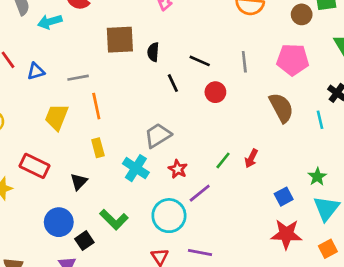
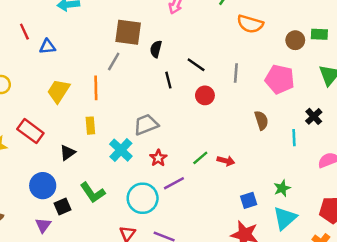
gray line: (78, 78) -> (114, 62), moved, turned -60
brown semicircle: (281, 108) -> (261, 120), size x0.7
red arrow: (251, 158) -> (226, 161), turned -112

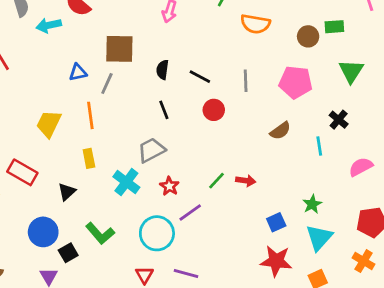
blue triangle: (47, 47) -> (78, 72), moved
black semicircle: (156, 49) -> (162, 70), moved
black line: (168, 80) -> (164, 110), moved
brown semicircle: (261, 120) -> (280, 131), turned 78

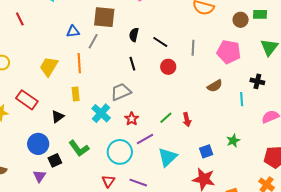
black cross: (339, 120) -> (257, 81), turned -32
red arrow: (246, 181) -> (187, 120), turned 64
cyan triangle: (319, 237) -> (168, 157), moved

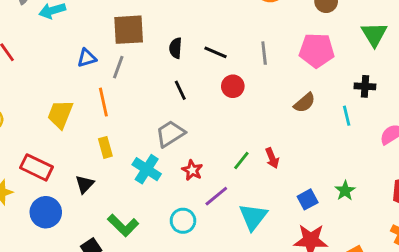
green star: (233, 141) -> (345, 191), moved
blue circle: (38, 144) -> (46, 212), moved
cyan circle: (120, 152) -> (183, 221), size x0.7

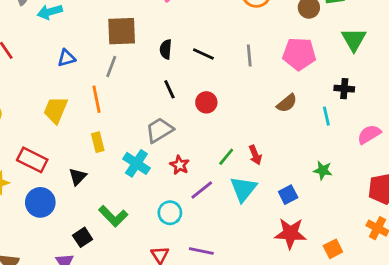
blue triangle: (87, 58) -> (66, 58), moved
red circle: (233, 86) -> (206, 102), moved
green star: (345, 191) -> (323, 170), moved, turned -30
cyan triangle: (253, 217) -> (243, 189), moved

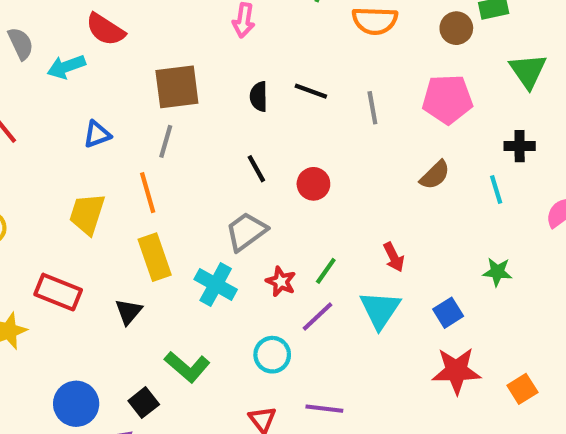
black semicircle: (166, 49) -> (259, 96), moved
black line: (203, 54) -> (311, 91), moved
yellow rectangle: (98, 142) -> (155, 257), size x1.5
green line: (226, 157) -> (326, 271), moved
blue circle: (40, 202) -> (76, 404), moved

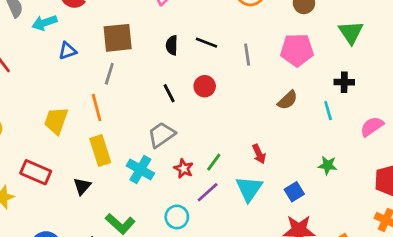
blue triangle: (97, 134) -> (67, 51), moved
red circle: (313, 184) -> (205, 86), moved

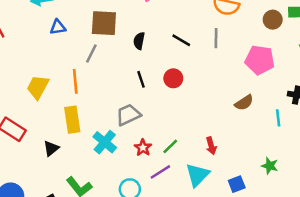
black semicircle: (172, 45) -> (139, 41), moved
gray line: (247, 55) -> (216, 38), moved

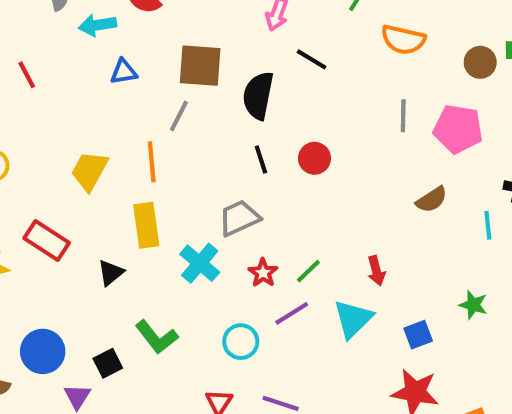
gray line: (216, 38) -> (403, 116), moved
black line: (181, 40) -> (312, 59), moved
black semicircle: (139, 41) -> (258, 96), size x1.6

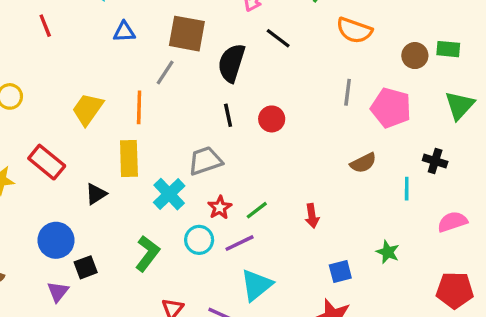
cyan triangle: (353, 319) -> (256, 285), moved
green L-shape: (157, 337) -> (147, 254), moved, turned -111
cyan circle: (241, 342) -> (199, 240), moved
blue circle: (43, 351) -> (56, 240), moved

